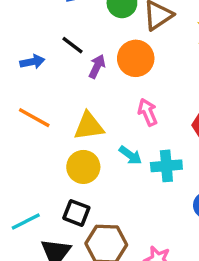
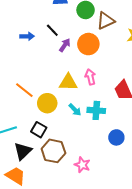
orange line: (34, 118) -> (24, 90), moved
yellow triangle: (89, 126) -> (68, 82), moved
cyan arrow: (130, 155) -> (75, 110), moved

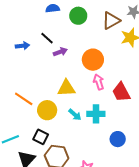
brown triangle: (106, 21) -> (111, 21), moved
orange circle: (88, 44) -> (93, 60), moved
purple arrow: (65, 45) -> (60, 52), turned 40
pink arrow: (90, 77) -> (99, 82), moved

